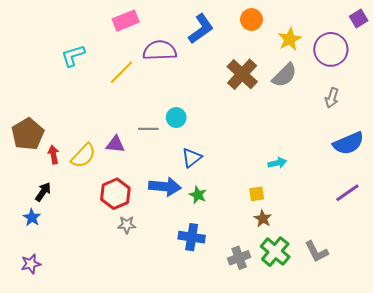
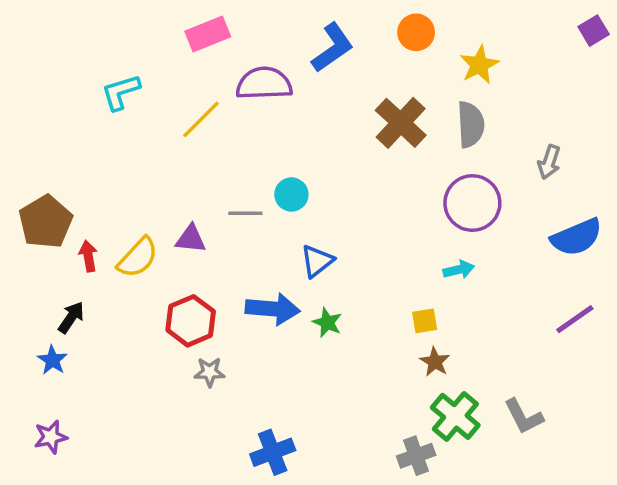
purple circle: (331, 49) -> (472, 203), moved
gray semicircle: (284, 75) -> (471, 124), turned -48
blue cross: (192, 237) -> (273, 452), moved, turned -30
gray cross: (239, 258) -> (416, 456), moved

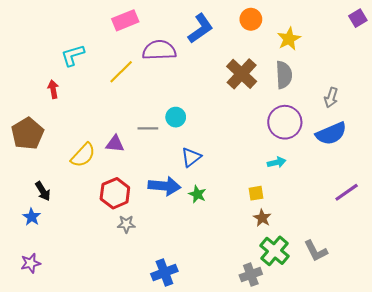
blue semicircle: (577, 237) -> (331, 134), moved
red arrow: (88, 256) -> (53, 89), moved
black arrow: (71, 317) -> (43, 191), turned 114

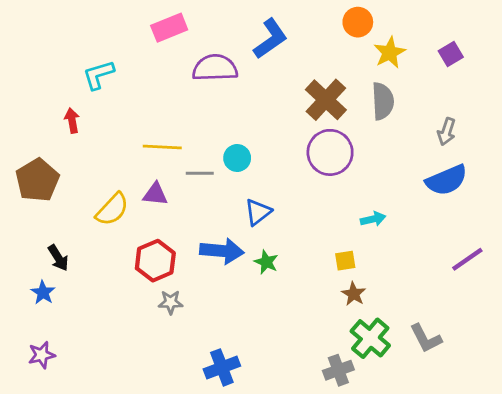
purple square: (358, 18) -> (451, 54), moved
orange circle: (251, 19) -> (358, 22), moved
yellow line: (121, 72) -> (162, 147), moved, turned 48
purple circle: (285, 122) -> (330, 152), moved

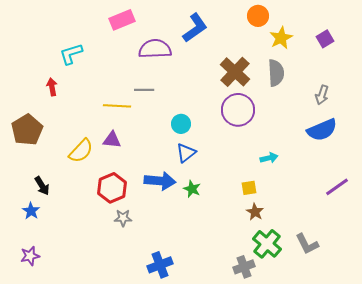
cyan circle: (237, 158) -> (181, 124), moved
gray line: (200, 173) -> (144, 90), moved

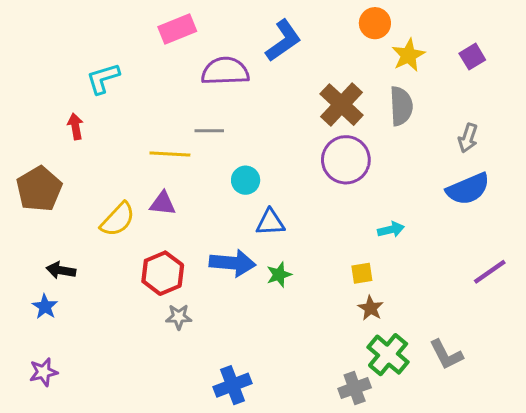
cyan circle: (181, 124) -> (246, 180), moved
blue triangle: (186, 153) -> (270, 222), turned 35
black arrow: (42, 186) -> (61, 270), turned 132
green star: (192, 189) -> (279, 275), turned 30

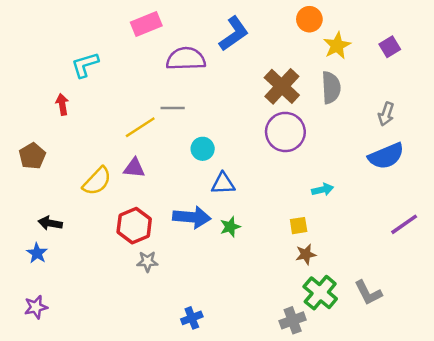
yellow line: (170, 154) -> (140, 127), turned -36
brown pentagon: (39, 189) -> (32, 156), size x0.7
brown star: (371, 308) -> (306, 254), turned 30
blue cross: (232, 385) -> (192, 318), size x0.7

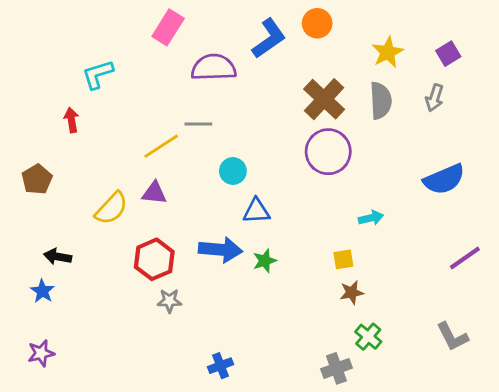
orange circle: (309, 19) -> (317, 23), moved
pink rectangle: (146, 24) -> (168, 27), turned -36
gray arrow: (386, 114) -> (434, 98), moved
green cross: (320, 293) -> (368, 337), size x0.7
gray L-shape: (368, 293) -> (452, 337), moved

